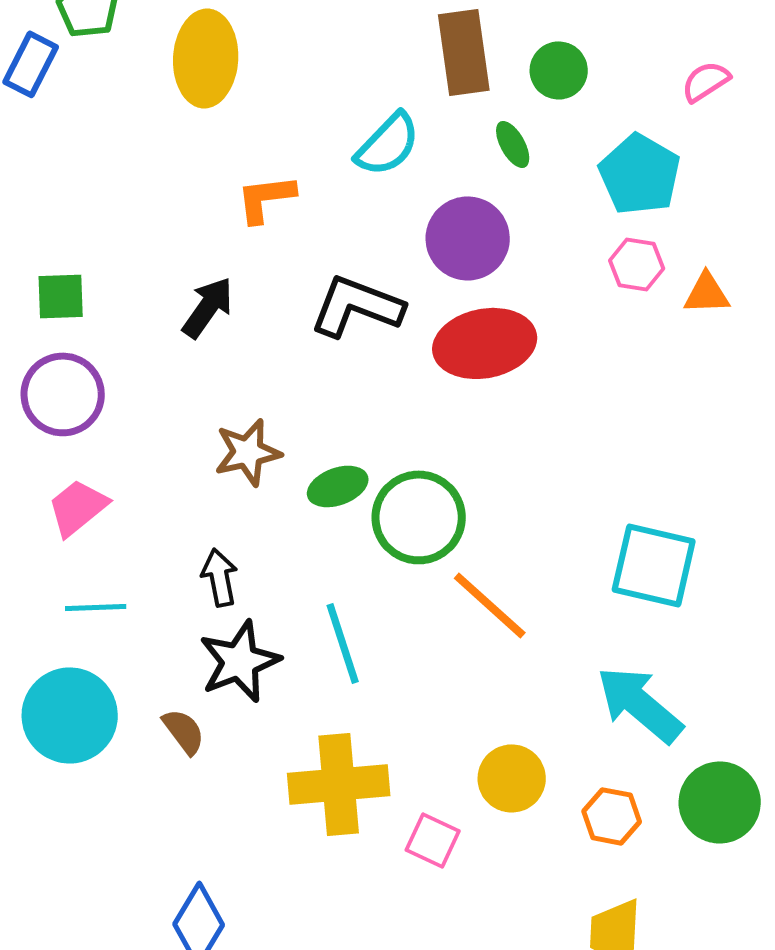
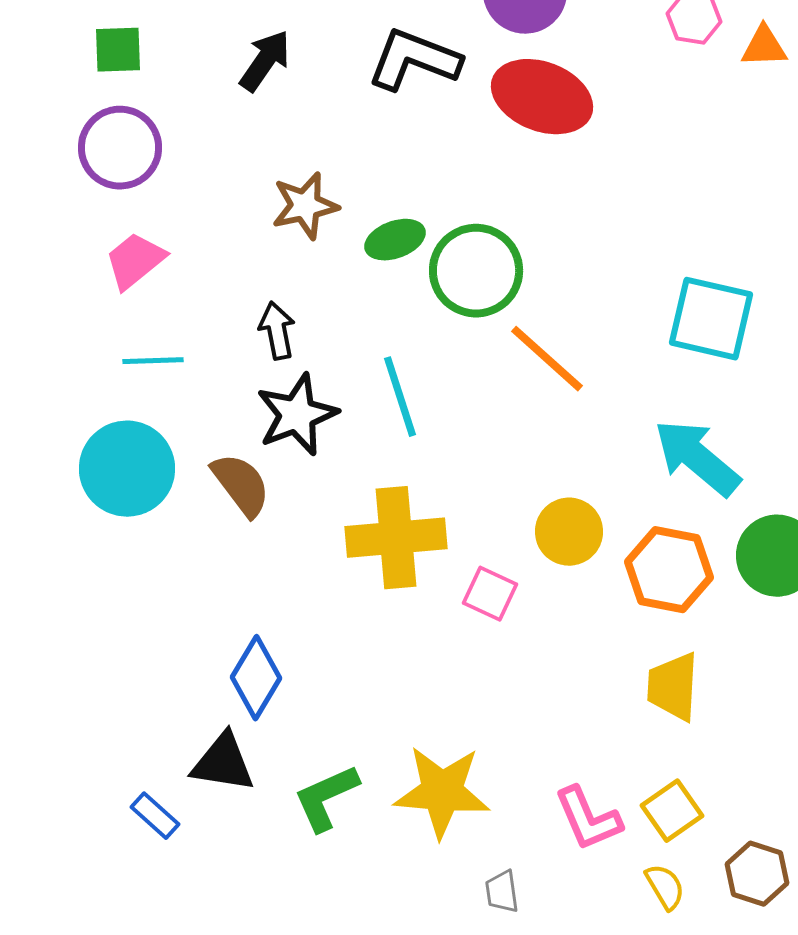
red ellipse: (485, 343) -> (542, 97), turned 32
brown semicircle: (184, 731) -> (241, 485), size x1.4
orange hexagon: (612, 816) -> (669, 570), size x1.5

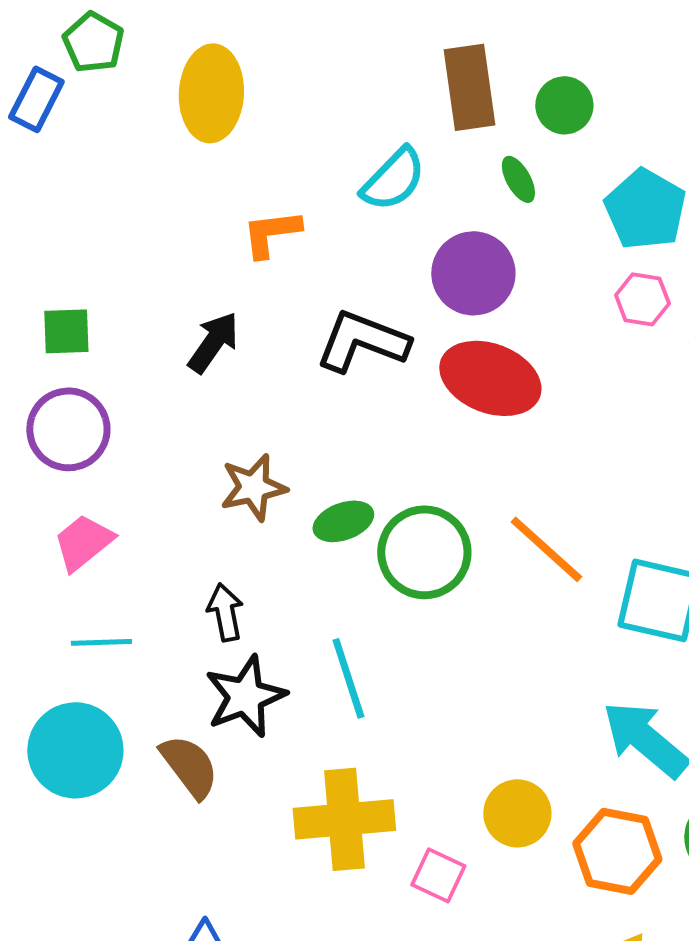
orange line: (547, 359) -> (546, 549), moved

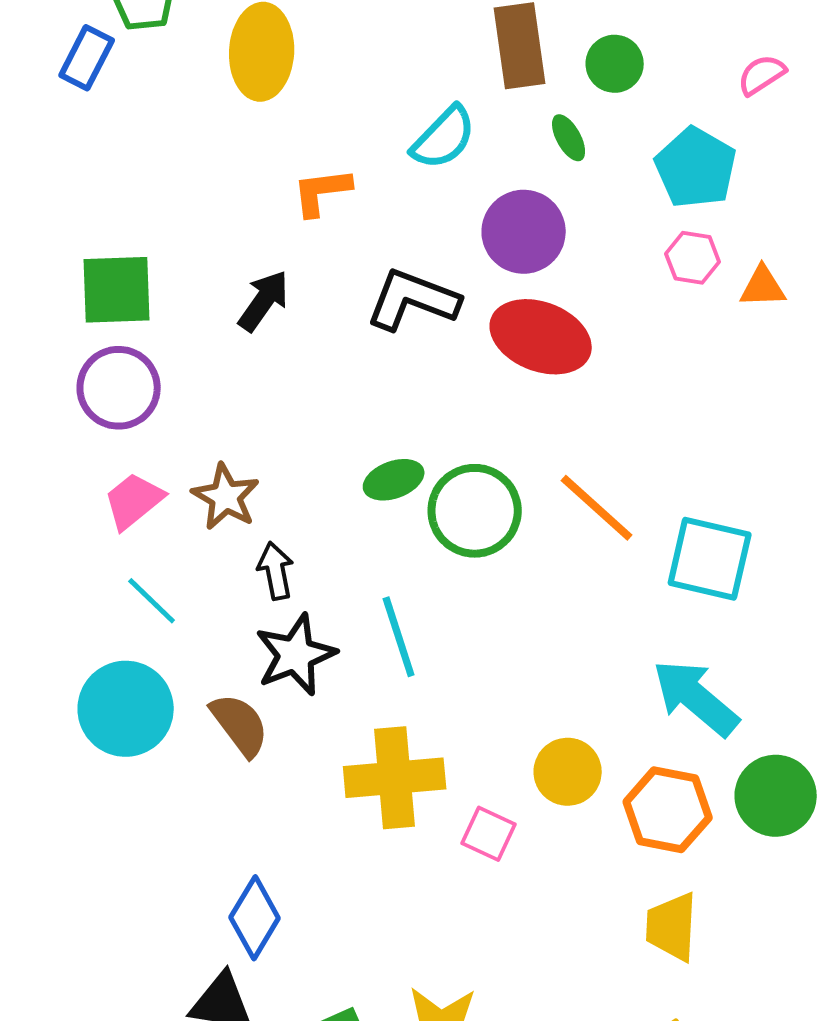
green square: (66, 331) -> (117, 290), size x1.5
brown star: (253, 487) -> (226, 497), moved, turned -30
cyan line: (101, 642) -> (152, 601), turned 46

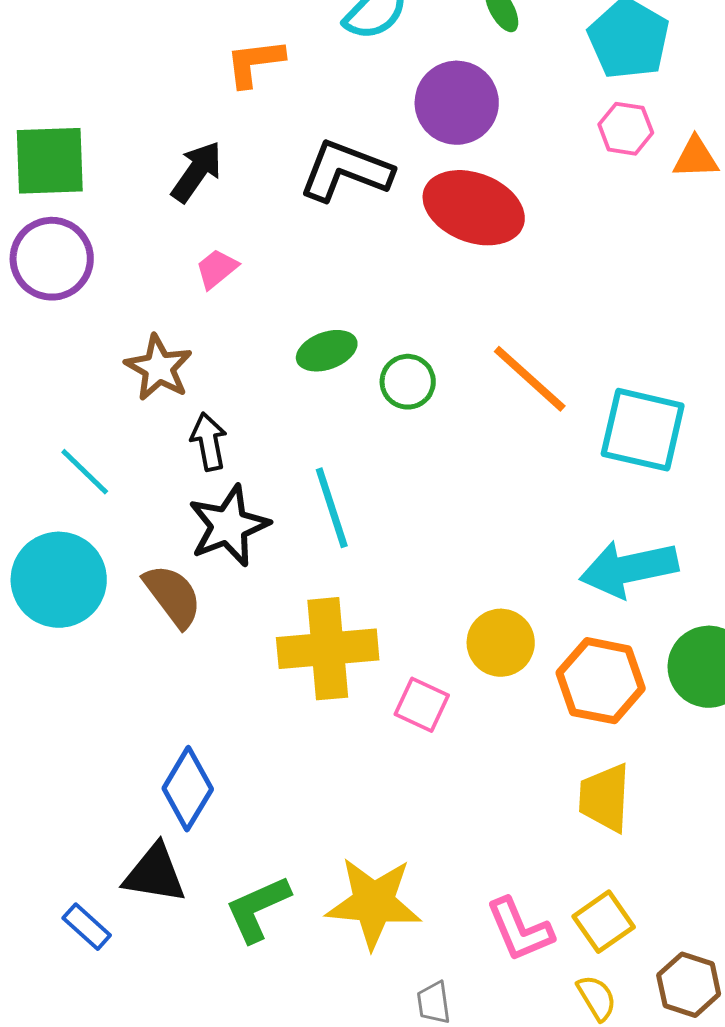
pink trapezoid: (134, 501) -> (217, 269), moved, size x0.7
green circle: (475, 511) -> (408, 382), size x0.6
cyan arrow: (696, 698) -> (629, 569), turned -52

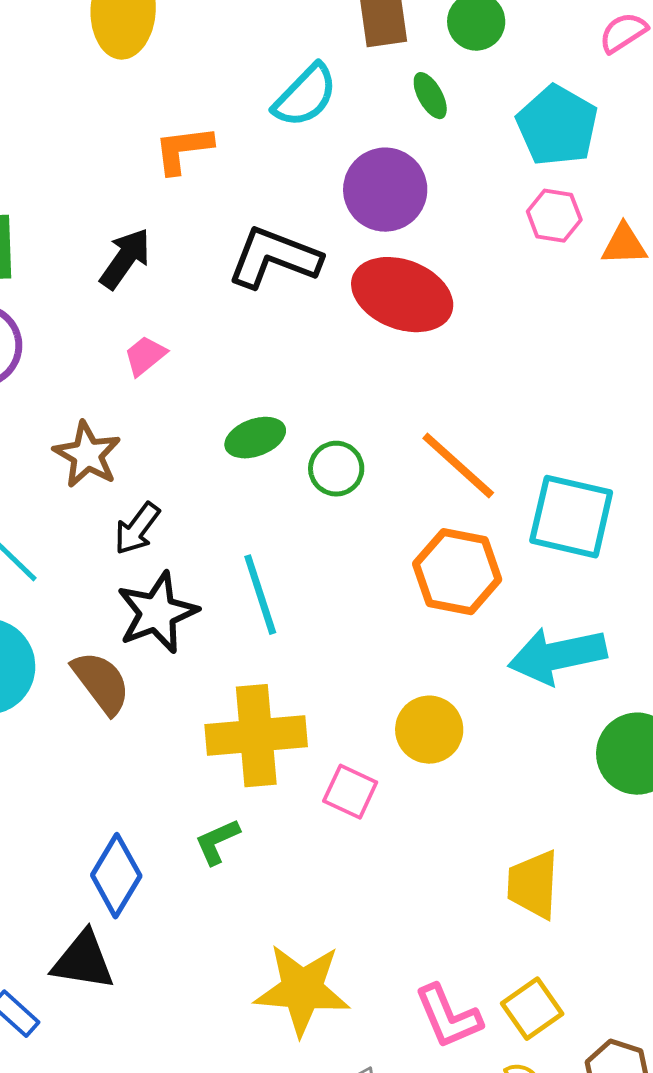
black arrow: (209, 442) -> (137, 529), turned -132
orange hexagon: (601, 681) -> (457, 572), moved
green L-shape: (258, 909) -> (217, 842), moved, size x0.7

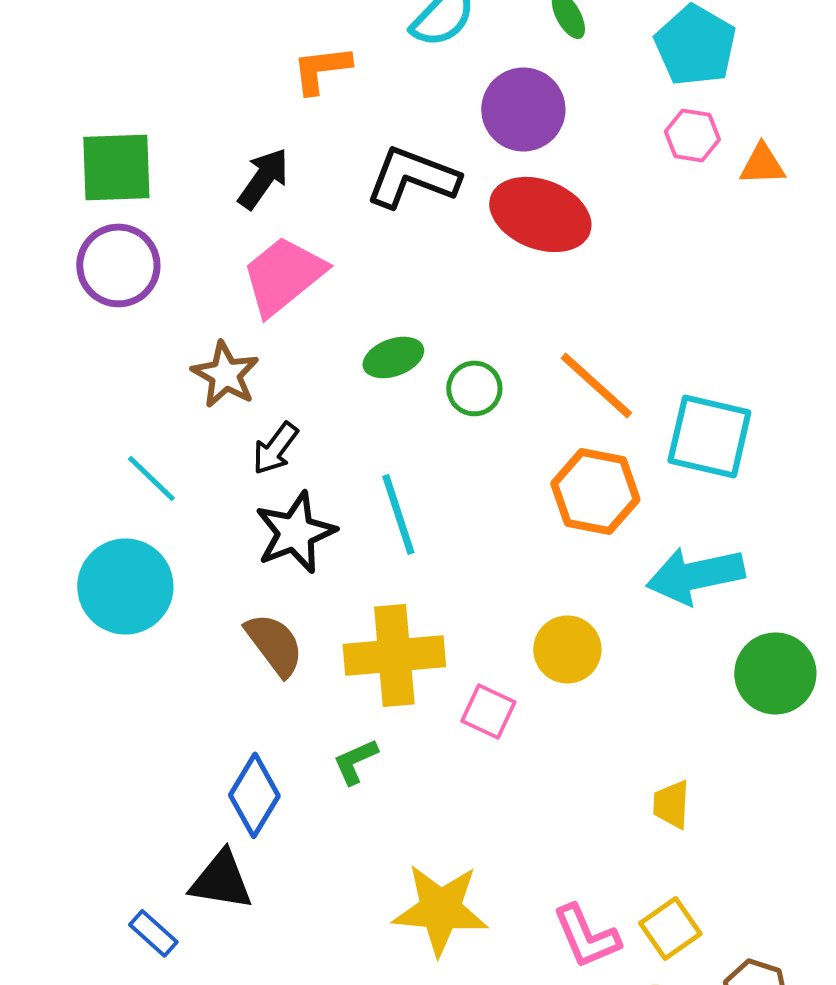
pink trapezoid: (145, 356) -> (283, 275), size x2.0
brown semicircle: (101, 683) -> (274, 644), moved
yellow trapezoid: (533, 885) -> (671, 804), size x0.7

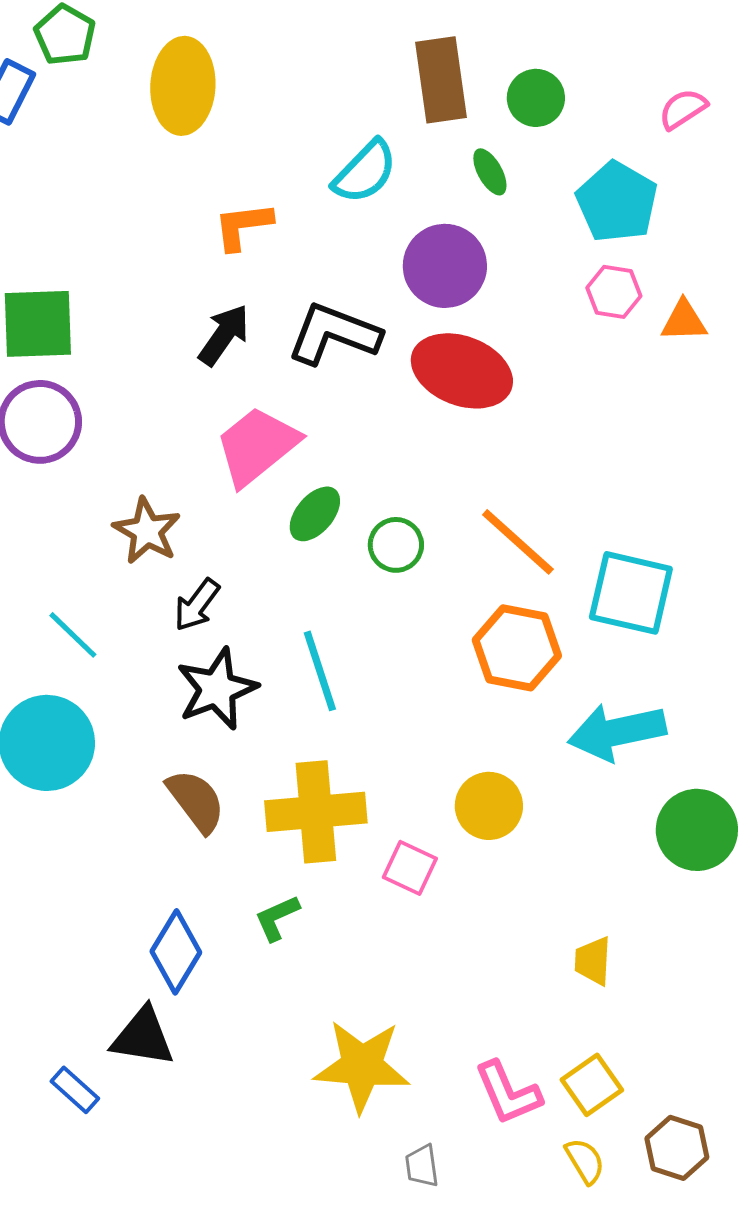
black arrow: (263, 178) -> (224, 335), moved
pink trapezoid: (283, 275) -> (257, 446), moved
green ellipse: (393, 357) -> (315, 514), turned -30

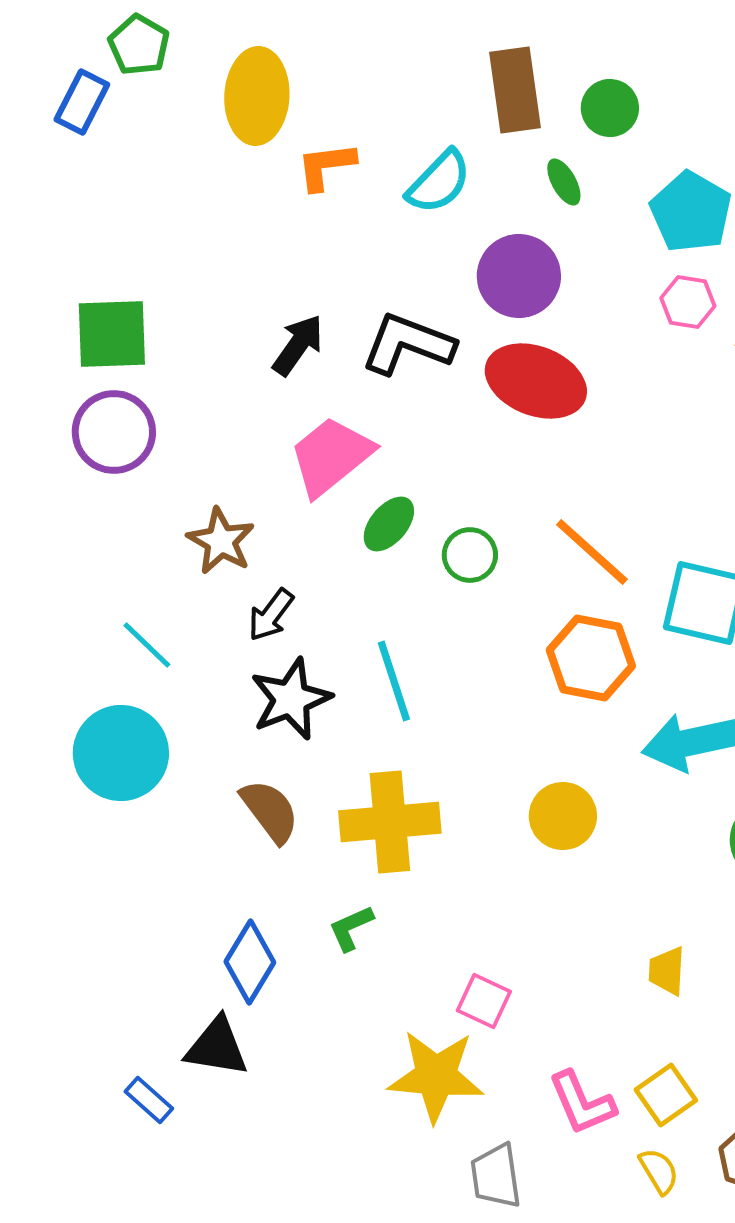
orange L-shape: (243, 226) -> (326, 166), moved
pink square: (410, 868) -> (484, 1001), moved
gray trapezoid: (422, 1166) -> (496, 1176), size x1.5

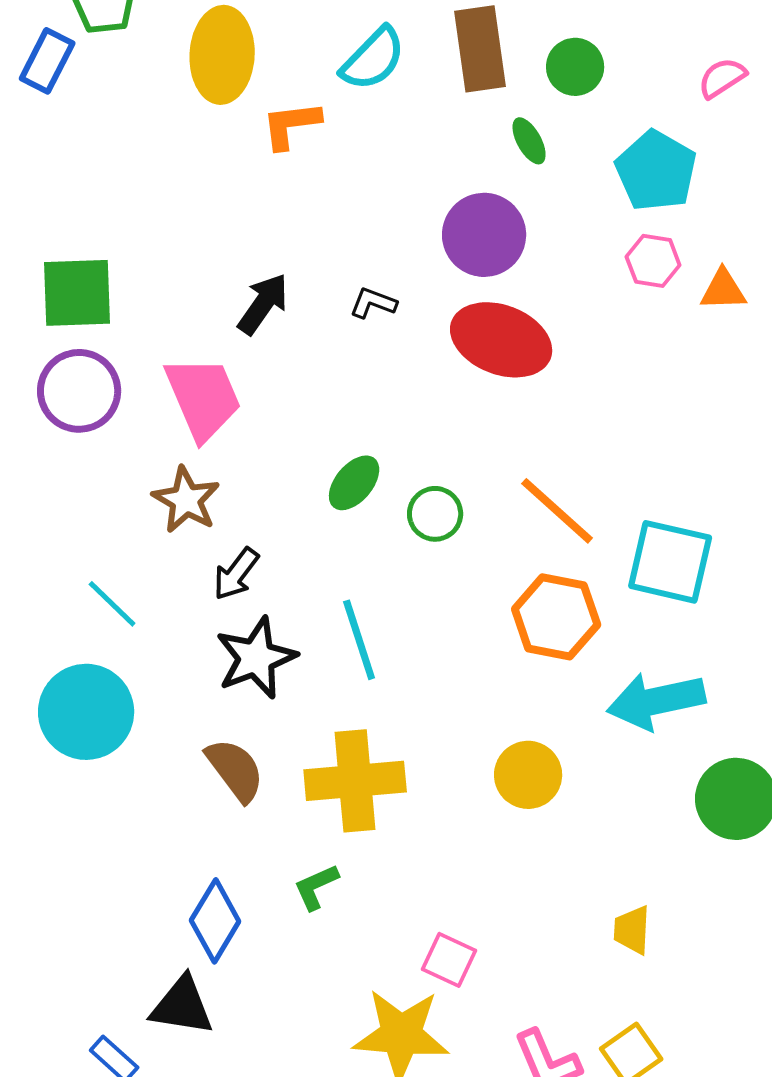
cyan semicircle: (439, 182) -> (373, 59), moved
black L-shape: (408, 344) -> (373, 303), size x0.5
pink trapezoid: (331, 456) -> (203, 398), moved, turned 106

